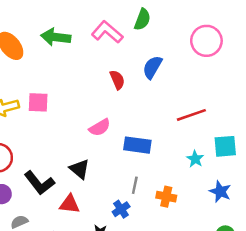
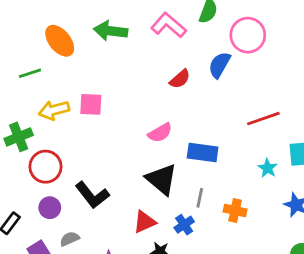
pink circle: (206, 41) -> (248, 35), moved
red semicircle: (117, 80) -> (180, 79), turned 72
black triangle: (80, 169) -> (162, 179), moved, size x1.4
red triangle: (70, 204) -> (145, 222), moved, turned -30

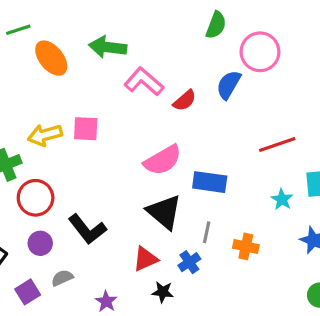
pink L-shape: (169, 25) -> (144, 82), moved
green line: (30, 73) -> (18, 30), moved
pink semicircle: (160, 133) -> (163, 160), size x1.4

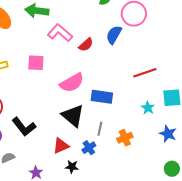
pink square: (86, 129) -> (36, 63), moved
orange cross: (246, 246) -> (125, 138), turned -35

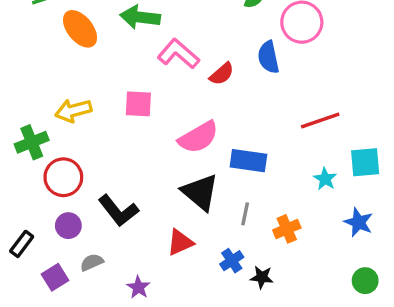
blue semicircle: (114, 35) -> (268, 57), turned -42
blue cross: (89, 148) -> (232, 261), moved
black star: (72, 167) -> (262, 277), moved

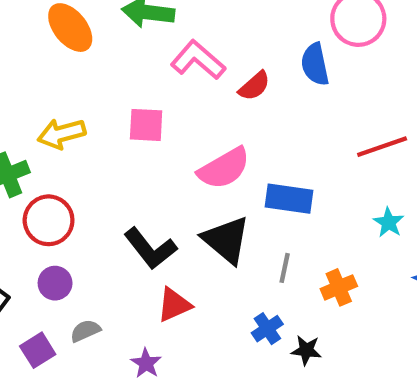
black L-shape: (118, 211) -> (150, 248), moved
red triangle: (180, 242) -> (174, 305), moved

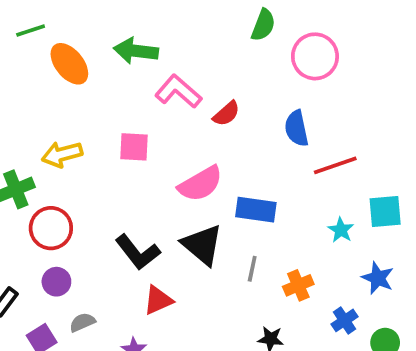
blue semicircle: (315, 64) -> (297, 128), moved
blue cross: (267, 329) -> (345, 320), moved

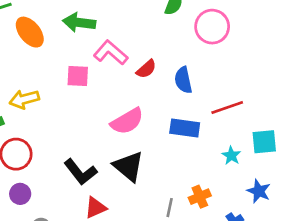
blue semicircle: (297, 128) -> (183, 80), moved
pink square: (134, 147) -> (78, 76), moved
blue rectangle: (256, 210) -> (185, 128), moved
gray line: (252, 269) -> (170, 208), moved

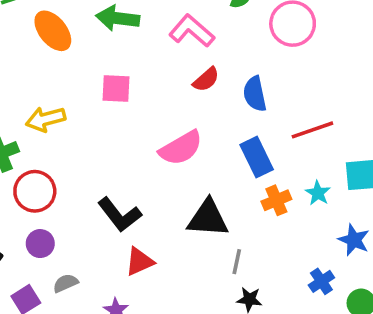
pink L-shape: (111, 53) -> (192, 31), moved
blue rectangle: (185, 128) -> (257, 157), turned 56
black triangle: (128, 166) -> (208, 218), moved, turned -36
orange cross: (200, 197) -> (276, 200), moved

